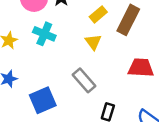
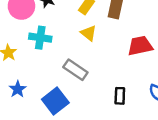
gray rectangle: (84, 80) -> (75, 70), moved

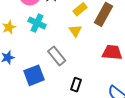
black rectangle: (120, 96) -> (76, 85), moved

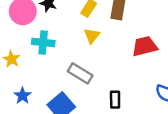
yellow triangle: (75, 31) -> (92, 36), turned 32

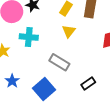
black rectangle: (115, 100) -> (88, 84), turned 56

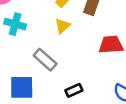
blue square: (44, 89) -> (22, 87), turned 30

